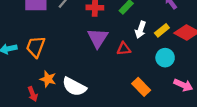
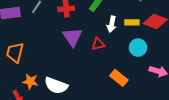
yellow rectangle: (162, 30) -> (132, 22), turned 48

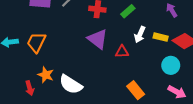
purple triangle: (72, 37) -> (98, 39), turned -30
cyan circle: (138, 48) -> (171, 65), moved

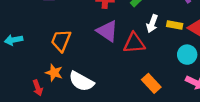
orange trapezoid: (36, 42) -> (61, 41), moved
red triangle: (122, 52) -> (134, 43), size x1.5

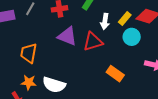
yellow rectangle: (175, 25) -> (125, 18), turned -48
cyan circle: (187, 55) -> (132, 37), moved

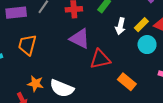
red triangle: (93, 42) -> (100, 59), moved
orange trapezoid: (29, 53) -> (27, 45), moved

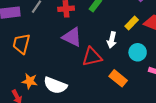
white arrow: (120, 26) -> (112, 40), moved
cyan circle: (147, 45) -> (138, 52), moved

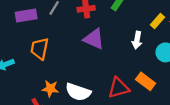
red triangle: (92, 57) -> (119, 88), moved

